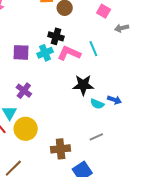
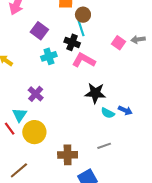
pink square: (104, 11) -> (118, 43), moved
cyan line: (93, 49) -> (81, 29), moved
purple square: (21, 52) -> (39, 31), moved, turned 30
cyan cross: (45, 53) -> (49, 56), moved

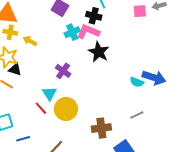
pink square: (118, 43) -> (140, 11), turned -32
pink L-shape: (84, 60) -> (88, 32), moved
black star: (95, 93) -> (99, 52), moved, turned 30
blue arrow: (125, 110) -> (154, 78), size x1.6

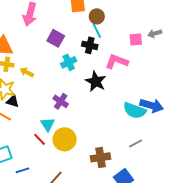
pink L-shape: (88, 32) -> (117, 61), moved
cyan semicircle: (137, 82) -> (135, 110), size x1.6

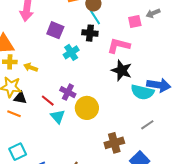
black star: (96, 81) -> (122, 70), moved
red line: (40, 139) -> (48, 101), moved
yellow circle: (65, 139) -> (87, 108), moved

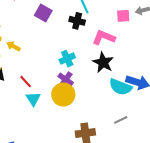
cyan cross: (71, 52) -> (67, 59), moved
purple cross: (68, 92) -> (66, 80), moved

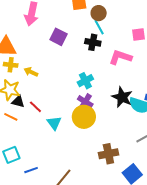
black star: (103, 62) -> (122, 97), moved
red line: (26, 82) -> (35, 107), moved

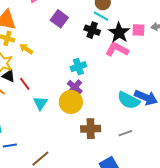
cyan line: (99, 27) -> (101, 16), turned -42
black star: (122, 97) -> (119, 33), moved
brown cross: (108, 154) -> (91, 129), moved

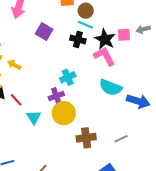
pink L-shape: (117, 49) -> (104, 56), turned 40
purple cross: (75, 87) -> (56, 96), moved, turned 35
cyan semicircle: (129, 100) -> (111, 87), moved

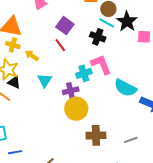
black star: (105, 39) -> (127, 21), moved
pink L-shape: (104, 56) -> (101, 65), moved
red line: (16, 100) -> (60, 45), moved
cyan triangle: (34, 117) -> (45, 80), moved

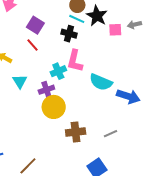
pink L-shape: (101, 65) -> (75, 61), turned -140

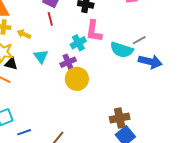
red line: (32, 45) -> (50, 19), turned 32
brown cross: (76, 132) -> (120, 118), moved
gray line: (111, 134) -> (139, 40), moved

